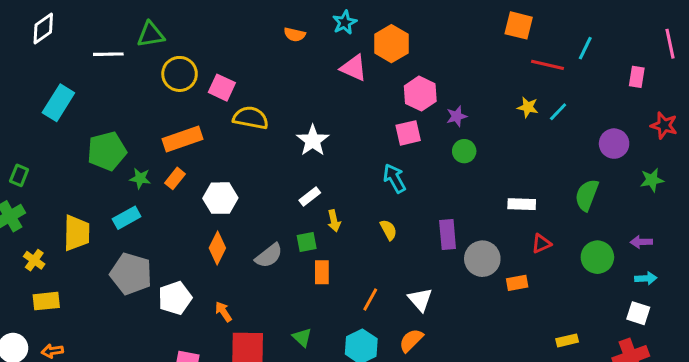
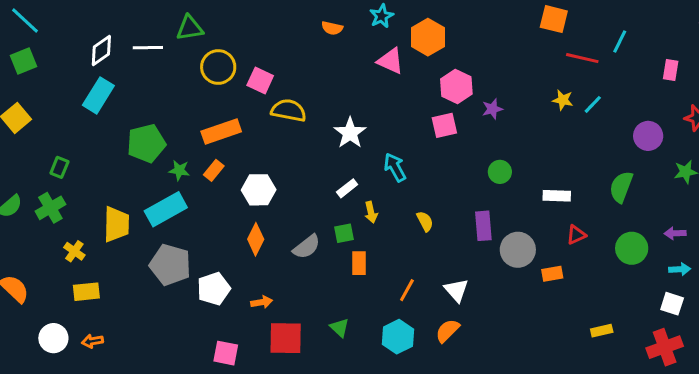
white diamond: (43, 28) -> (101, 51), moved
green circle: (464, 151) -> (500, 172), moved
cyan arrow: (395, 178) -> (395, 167), moved
cyan rectangle: (127, 218) -> (166, 209), size x1.5
orange arrow: (223, 312) -> (262, 302), turned 114

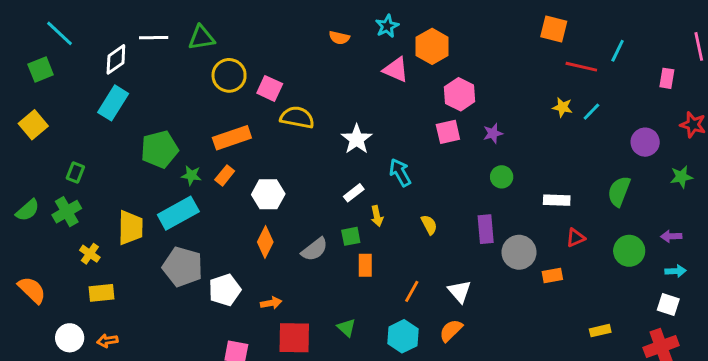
cyan line: (25, 21) -> (59, 33), moved
white line: (148, 48) -> (154, 38), moved
purple star: (492, 109) -> (493, 133), moved

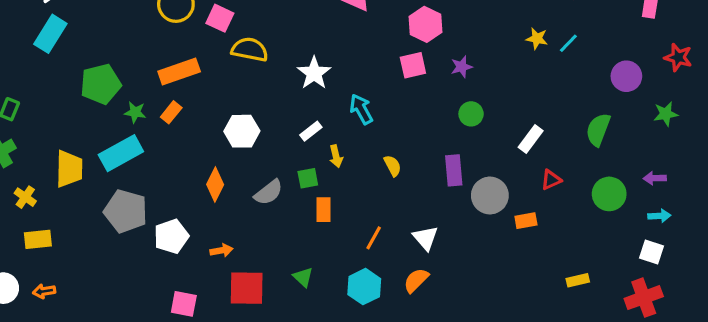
white hexagon: (268, 194) -> (242, 131), moved
white rectangle: (557, 200) -> (531, 139), turned -55

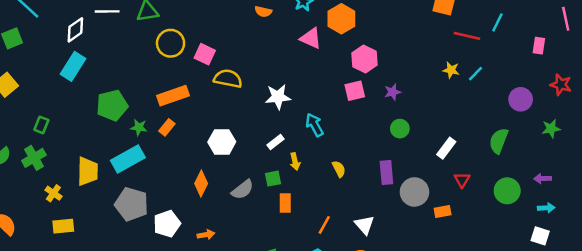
white star: (314, 73) -> (278, 97), turned 30
red triangle: (551, 180) -> (462, 180), turned -35

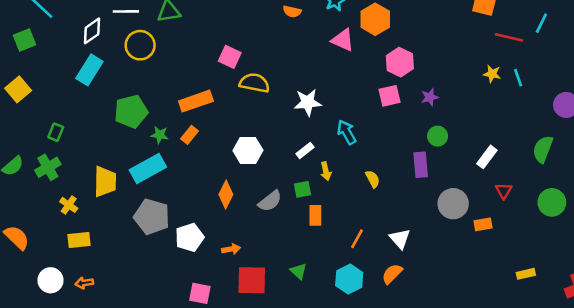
yellow circle: (171, 43) -> (140, 45), moved
cyan line: (475, 74) -> (518, 78), turned -63
purple rectangle: (386, 172) -> (421, 165), moved

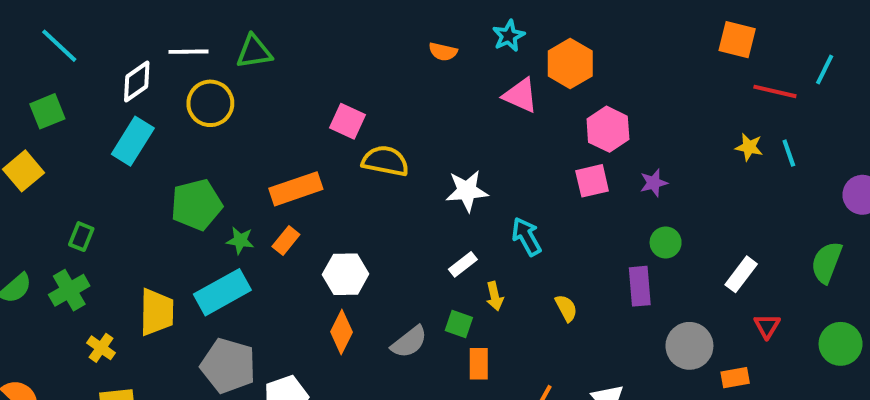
green square: (25, 40) -> (47, 111), moved
white hexagon: (248, 150) -> (346, 274), moved
green square: (302, 189) -> (459, 324), turned 30

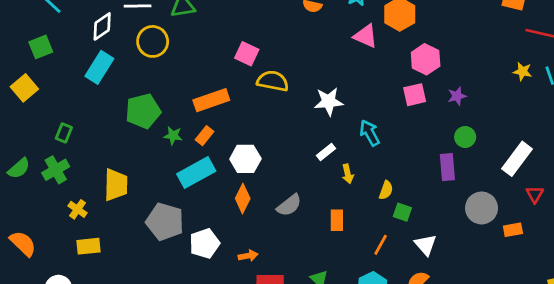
white rectangle: (741, 274) -> (517, 159), size x1.4
cyan rectangle: (222, 292) -> (196, 172), moved
yellow semicircle: (566, 308) -> (386, 190), moved, turned 48
green square: (459, 324) -> (402, 212), moved

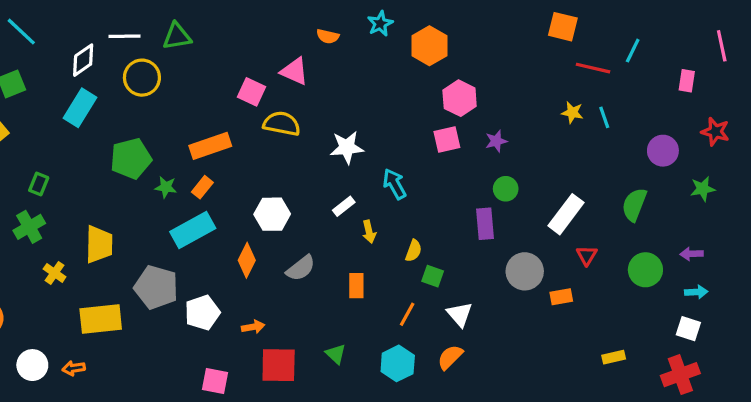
pink triangle: (366, 36) -> (294, 71), moved
white hexagon: (245, 159) -> (272, 214), moved
yellow rectangle: (88, 246) -> (101, 319), moved, size x1.5

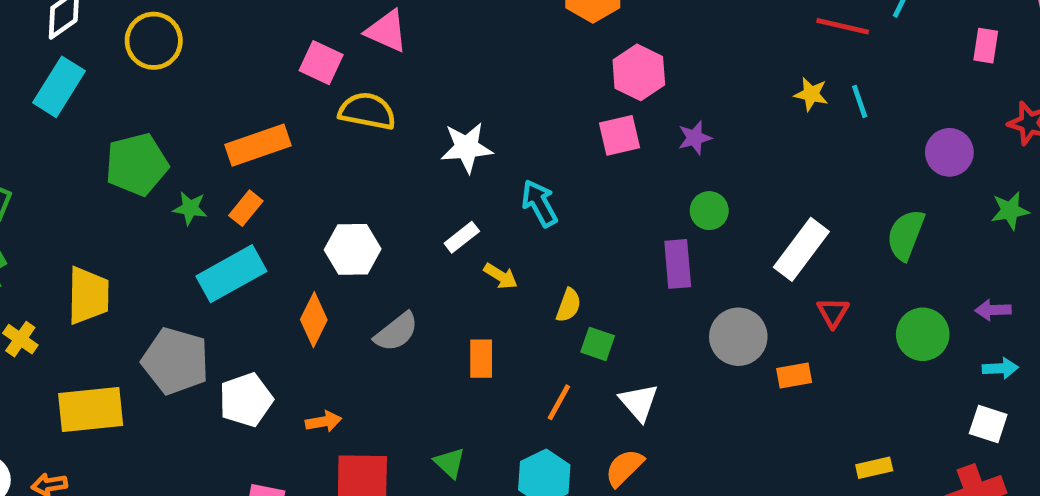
yellow arrow: (369, 232) -> (501, 276), turned -45

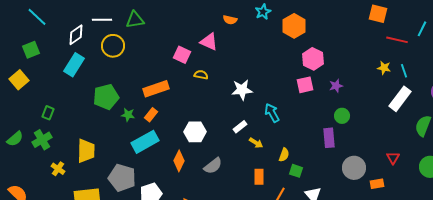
yellow semicircle: (367, 111) -> (201, 75), size x0.6
white rectangle: (801, 249) -> (400, 99), moved
orange rectangle: (481, 359) -> (259, 177), moved

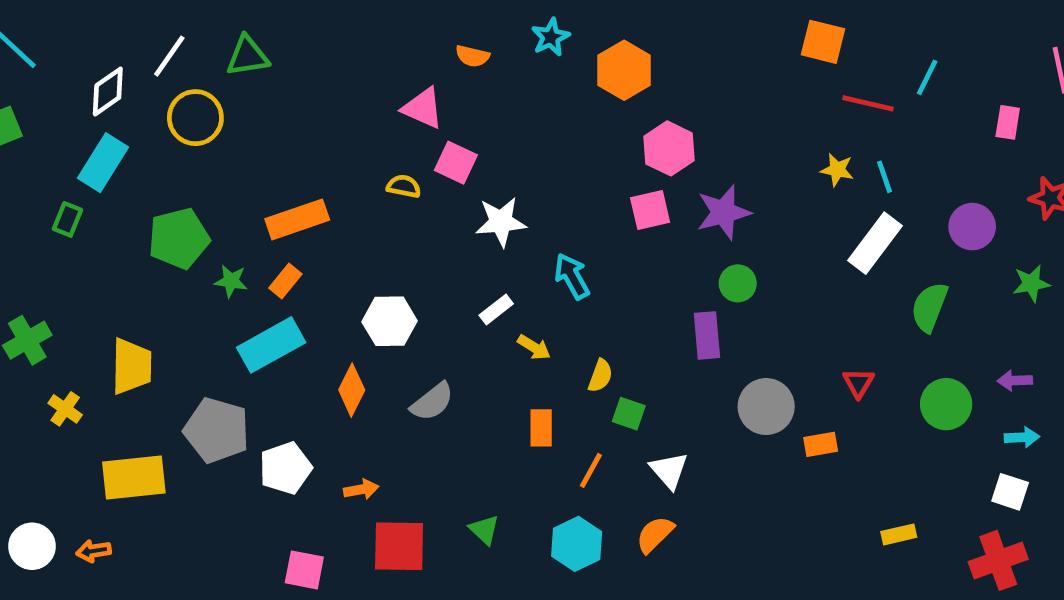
white line: (102, 20) -> (169, 56), turned -54
pink square: (182, 55) -> (456, 163), moved
purple star: (336, 86) -> (723, 212), size x1.6
green rectangle: (48, 113) -> (68, 219), moved

